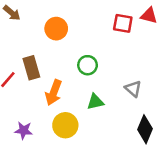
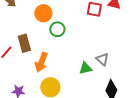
green circle: (88, 65) -> (57, 29), moved
green triangle: (95, 102) -> (85, 68), moved

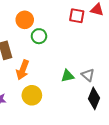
gray triangle: (102, 59) -> (88, 75), moved

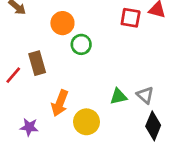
orange arrow: (23, 70) -> (60, 103), moved
yellow circle: (32, 95) -> (86, 122), moved

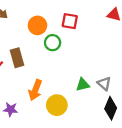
red square: (131, 18) -> (70, 21), moved

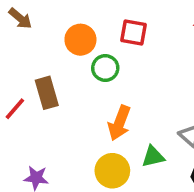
green triangle: (83, 85) -> (153, 157), moved
orange arrow: (35, 90) -> (119, 123), moved

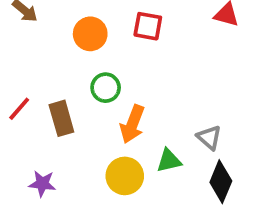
green circle: (105, 68) -> (106, 88), moved
brown rectangle: (47, 93) -> (61, 118), moved

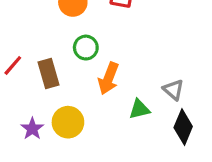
yellow circle: (125, 176) -> (68, 122), moved
purple star: (42, 184) -> (32, 129), turned 30

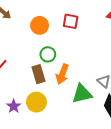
brown rectangle: (49, 74) -> (39, 74), moved
green triangle: (139, 109) -> (82, 94), size x1.5

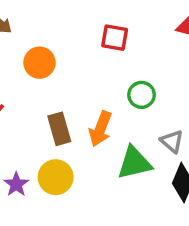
orange circle: (40, 25) -> (40, 63), moved
green circle: (48, 54) -> (142, 95), moved

